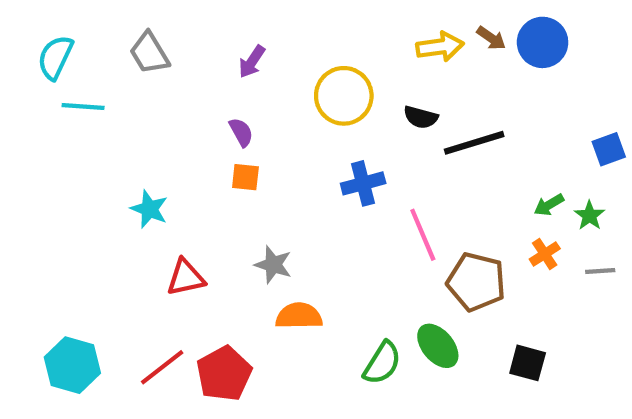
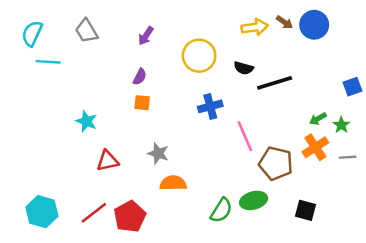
purple semicircle: (241, 132) -> (140, 77), turned 56
orange cross: (545, 254) -> (315, 147), size x1.5
green ellipse: (438, 346) -> (254, 200), turned -65

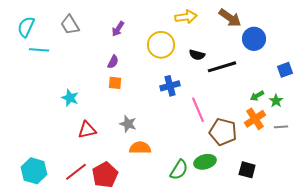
brown arrow: (284, 22) -> (230, 18), size x1.6
blue circle: (314, 25) -> (254, 39), moved
yellow arrow: (255, 27) -> (186, 17), moved

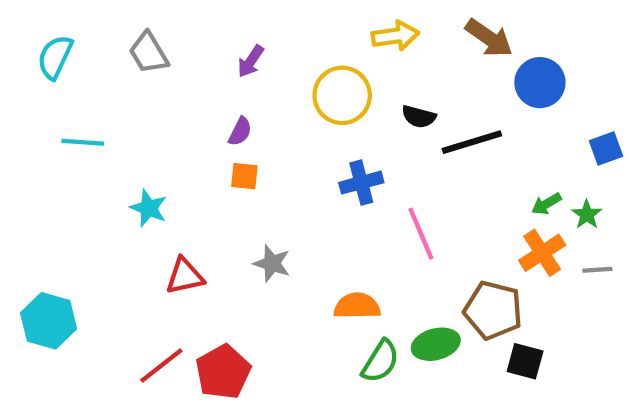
cyan line: (39, 50) -> (83, 142), moved
brown pentagon: (223, 132) -> (493, 310), moved
orange semicircle: (140, 148) -> (357, 306), moved
cyan hexagon: (34, 171) -> (49, 321), moved

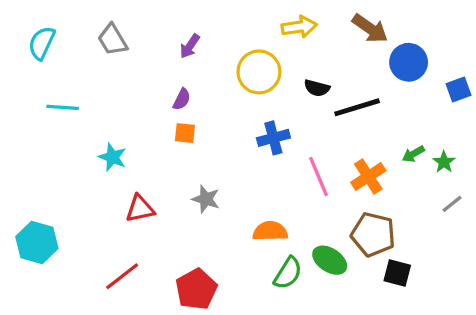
blue square: (606, 149) -> (458, 90), moved
orange cross: (542, 253) -> (368, 177), moved
gray line: (597, 270) -> (452, 204), turned -35
green ellipse: (436, 344) -> (330, 260), turned 48
red pentagon: (223, 372) -> (196, 289), moved

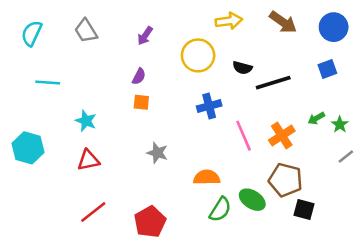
blue circle: (409, 62) -> (334, 27), moved
blue square: (458, 90) -> (327, 69), moved
red triangle: (140, 209) -> (88, 160), moved
cyan hexagon: (37, 242) -> (28, 148), moved

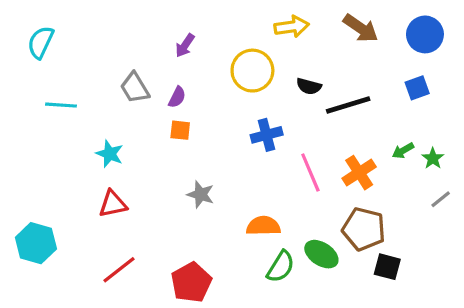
gray trapezoid: (86, 31) -> (135, 88), moved
cyan hexagon: (28, 148) -> (36, 243), moved

